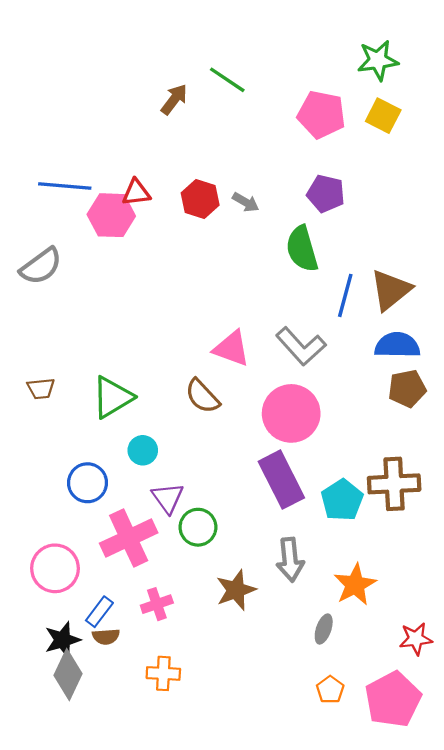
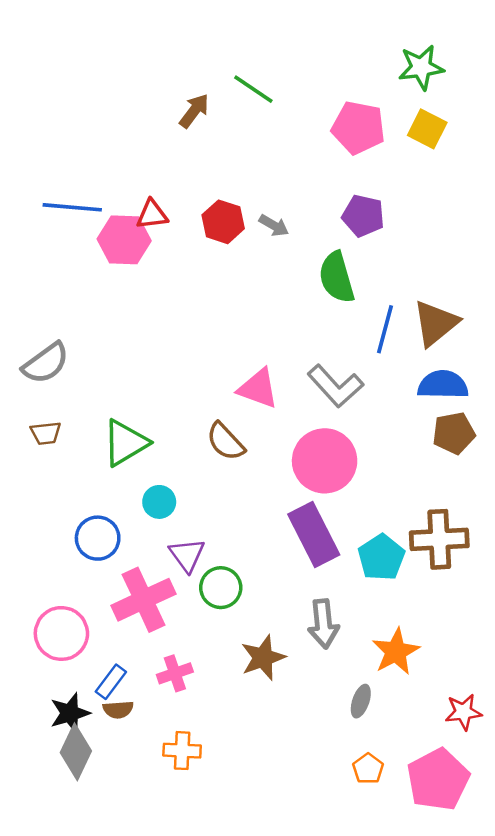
gray semicircle: (41, 266) -> (46, 363), moved

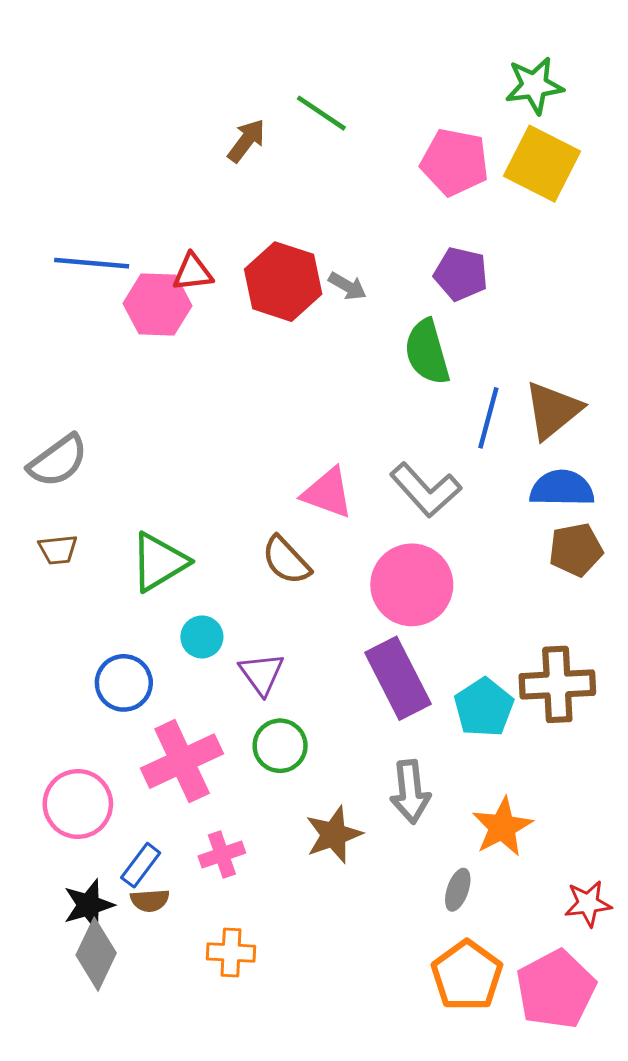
yellow square: (427, 129) -> (542, 164), size x1.5
red hexagon: (223, 222) -> (283, 282), size x1.4
purple triangle: (187, 555) -> (262, 674), moved
orange pentagon: (368, 769) -> (467, 976), size x1.8

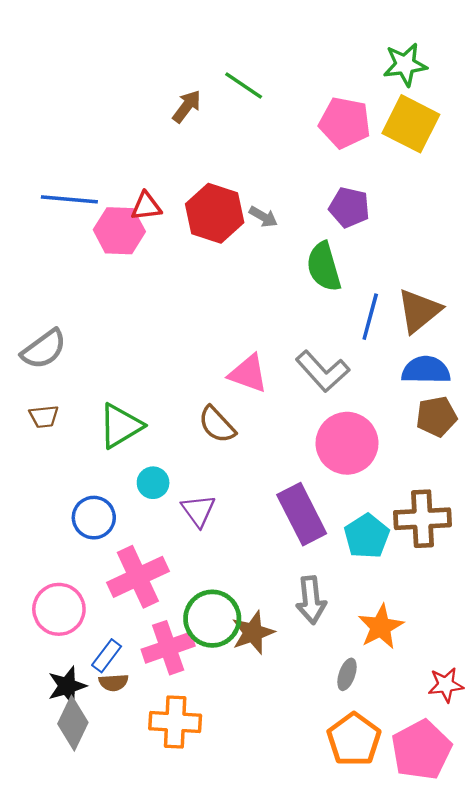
pink circle: (412, 585) -> (347, 443), moved
green circle: (280, 746) -> (212, 619), moved, size x1.4
pink cross: (222, 854) -> (168, 648), size x1.5
orange cross: (231, 953) -> (175, 722), size x1.4

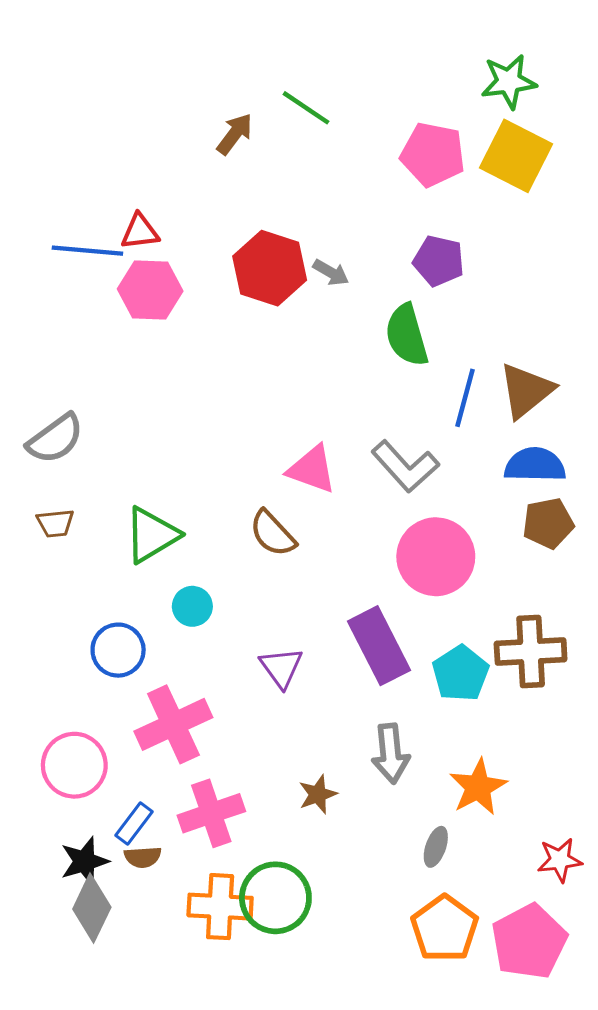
red triangle: (146, 206) -> (140, 232), moved
purple triangle: (198, 511) -> (281, 668), moved
green circle: (212, 619) -> (275, 898), moved
brown star: (253, 633) -> (318, 794), size x0.7

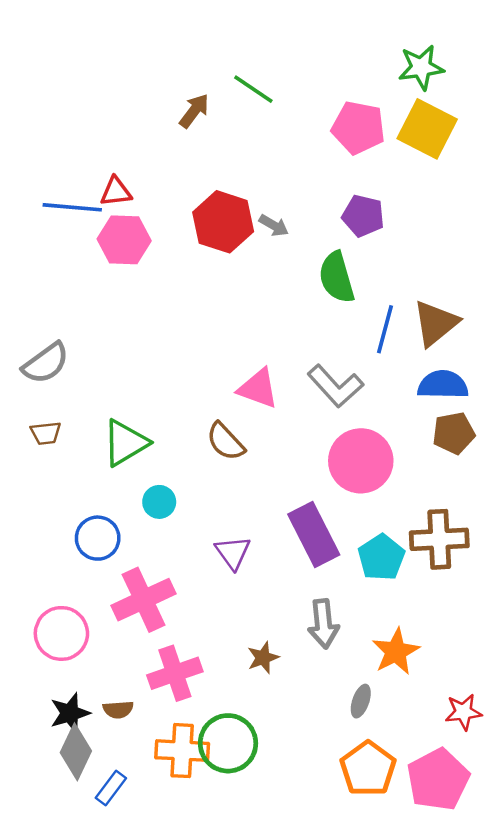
blue rectangle: (134, 824) -> (111, 788), moved

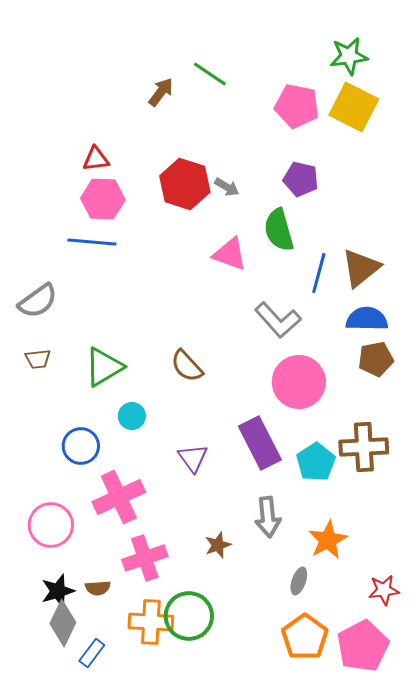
blue line: (72, 207) -> (92, 242), moved
pink triangle: (258, 388) -> (230, 254), moved

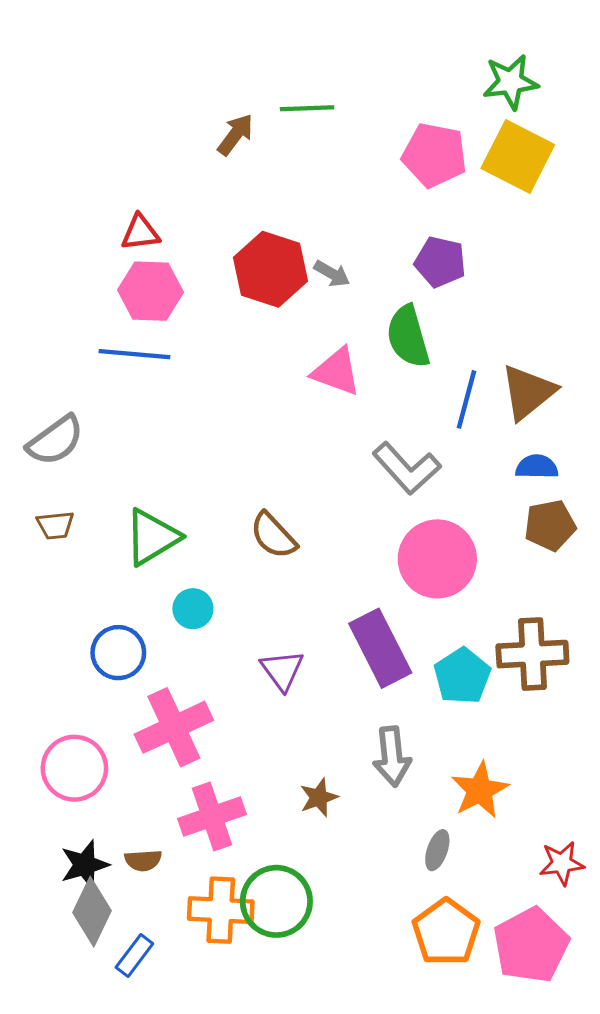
green line: (210, 74) -> (307, 108), turned -36
blue semicircle: (367, 319) -> (537, 467), size x0.7

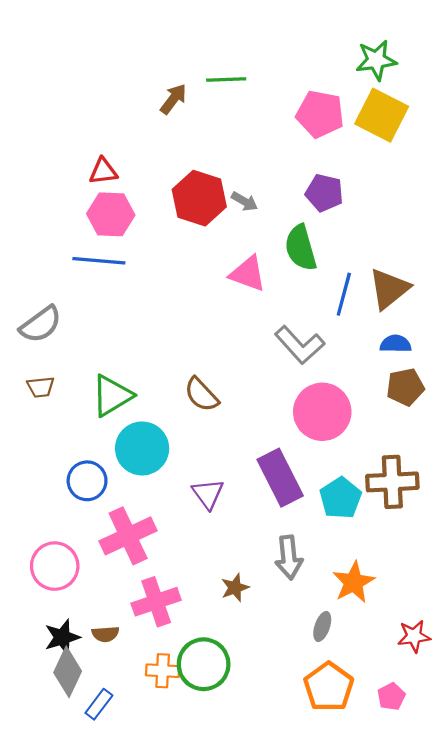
cyan circle: (193, 609) -> (142, 448), size x1.8
orange cross: (221, 910) -> (163, 671), size x0.7
pink pentagon: (531, 945) -> (391, 697), size x0.5

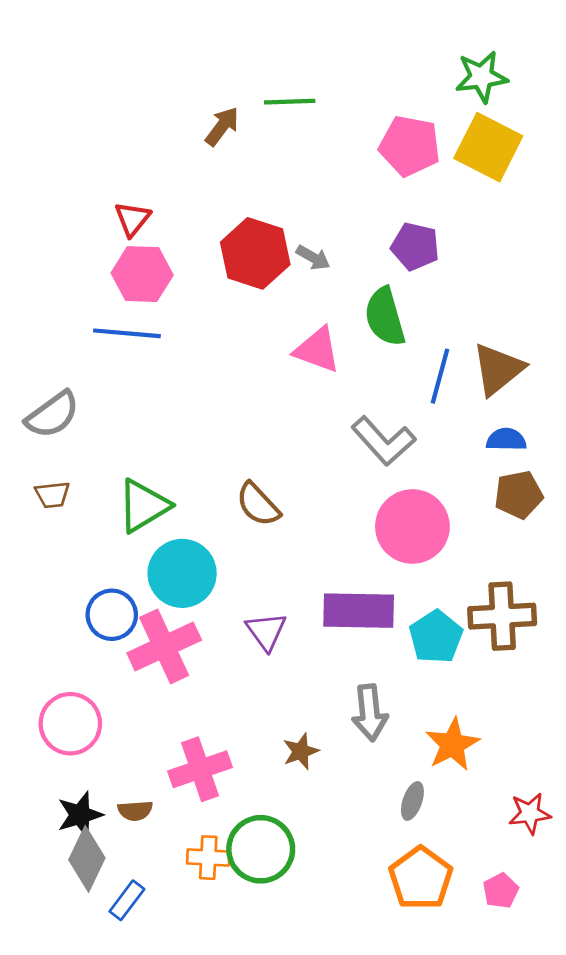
red triangle: (103, 171) -> (132, 219), turned -44
purple rectangle: (280, 478) -> (359, 611), turned -62
pink cross: (128, 536) -> (164, 646), moved

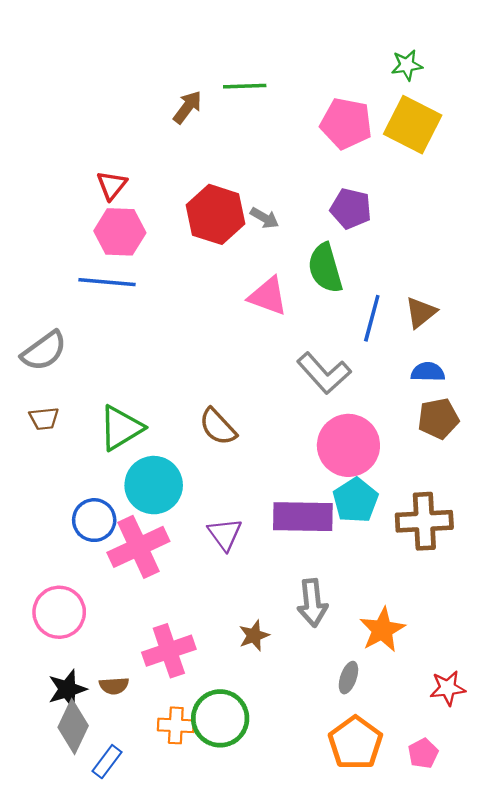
green star: (481, 77) -> (407, 65), size x0.7
brown triangle: (498, 369) -> (421, 312), size x0.7
cyan pentagon: (436, 637) -> (355, 500), moved

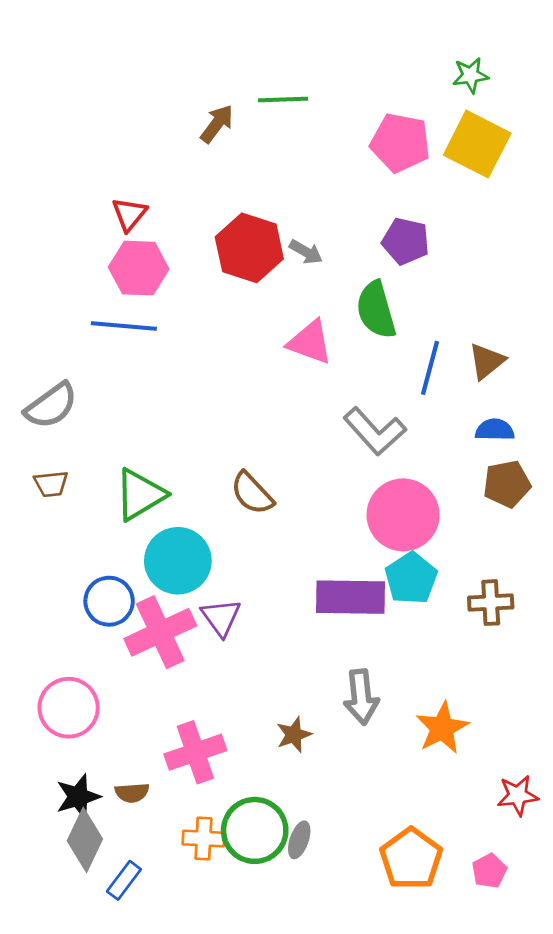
brown cross: (424, 521) -> (491, 603), size x0.7
purple triangle: (225, 534) -> (221, 617), moved
gray ellipse: (348, 678) -> (299, 840), moved

